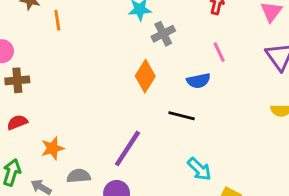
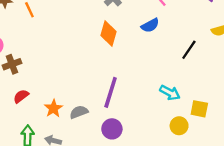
black line: (182, 116) -> (189, 50), moved, turned -54
gray semicircle: (79, 176) -> (79, 112), moved

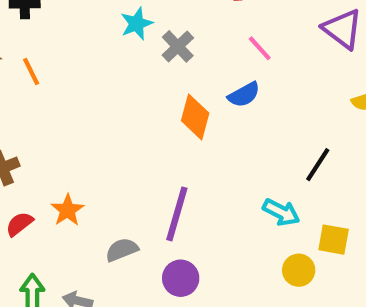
orange diamond: (109, 33) -> (195, 117), moved
black line: (189, 50) -> (318, 165), moved
orange star: (53, 108) -> (67, 210), moved

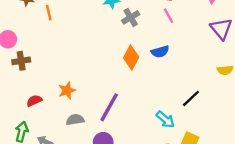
pink line: (260, 48) -> (168, 16), moved
orange star: (67, 210) -> (67, 90), moved
red semicircle: (19, 224) -> (34, 101), moved

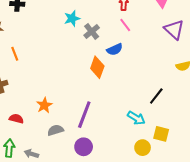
orange line: (49, 13) -> (15, 54), moved
blue semicircle: (160, 52) -> (115, 49), moved
red semicircle: (34, 101) -> (16, 119), turned 48

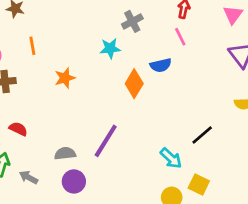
cyan star: (72, 18) -> (110, 48), moved
gray cross: (92, 31) -> (132, 21), moved
orange star: (44, 105) -> (65, 78), moved
purple circle: (84, 147) -> (74, 181), moved

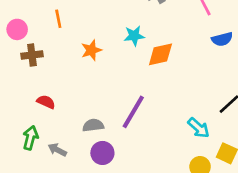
cyan star: (110, 48) -> (134, 36), moved
blue semicircle: (161, 65) -> (222, 39), moved
orange diamond: (134, 84) -> (160, 54), turned 48

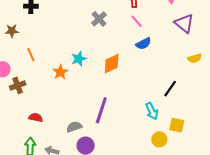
cyan star: (134, 36) -> (79, 59), moved
blue semicircle: (222, 39) -> (143, 44), moved
cyan arrow: (199, 128) -> (152, 111), turned 36

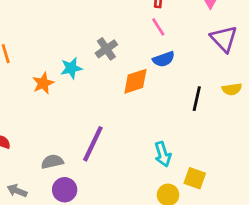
gray cross: (99, 19) -> (106, 49), moved
orange diamond: (112, 64) -> (135, 81), moved
black line: (170, 89) -> (197, 99), moved, turned -30

